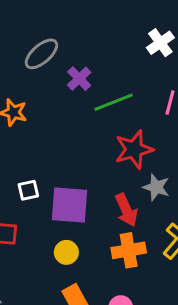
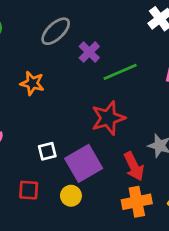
red star: (134, 150) -> (108, 118), moved
purple square: (69, 205) -> (84, 163), turned -33
yellow circle: (66, 252) -> (71, 196), moved

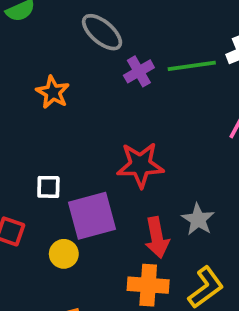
gray ellipse: (56, 31) -> (102, 32), turned 68
green line: (120, 72) -> (192, 66), moved

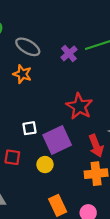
gray ellipse: (102, 32) -> (28, 47), moved
red star: (140, 165) -> (79, 106), turned -30

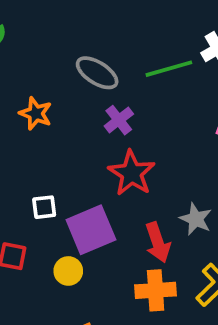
gray ellipse: (28, 47) -> (97, 73), moved
purple cross: (69, 53) -> (119, 120), moved

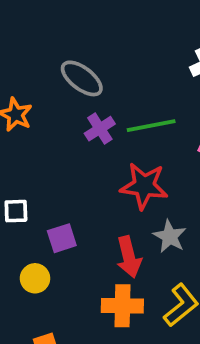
green line: (169, 69) -> (151, 126), moved
red star: (132, 173) -> (144, 186), moved, turned -30
purple square: (91, 230) -> (62, 238), size x0.6

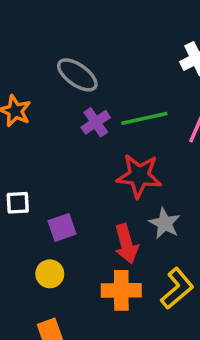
yellow circle: (35, 278) -> (50, 274), moved

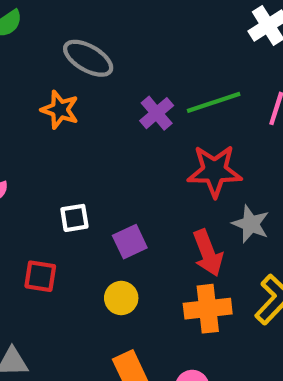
gray ellipse: (77, 75) -> (88, 58), moved

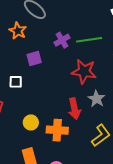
purple square: (130, 242) -> (34, 58), moved
orange cross: (208, 309) -> (57, 130), moved

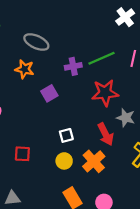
purple cross: (62, 40) -> (73, 66), turned 35
white square: (16, 82) -> (66, 135), moved
orange cross: (57, 130) -> (94, 161), turned -30

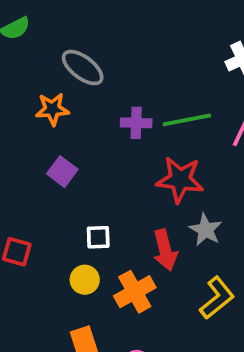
orange star: (25, 69) -> (52, 109), turned -30
purple square: (49, 93) -> (62, 172), moved, turned -35

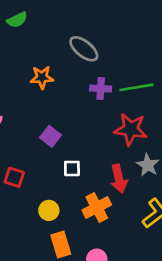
gray ellipse: (83, 68) -> (84, 49), moved
purple square: (62, 172) -> (51, 136), moved
yellow circle: (85, 280) -> (49, 210), moved

